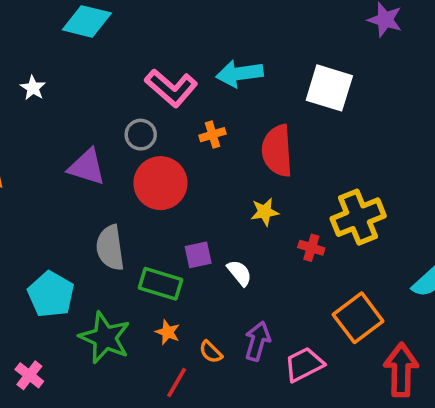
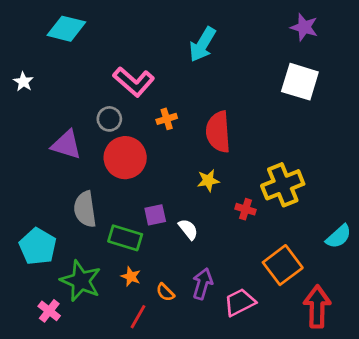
cyan arrow: (239, 74) -> (202, 44), moved, turned -51
white square: (329, 88) -> (300, 82), moved
pink cross: (29, 375) -> (49, 311), moved

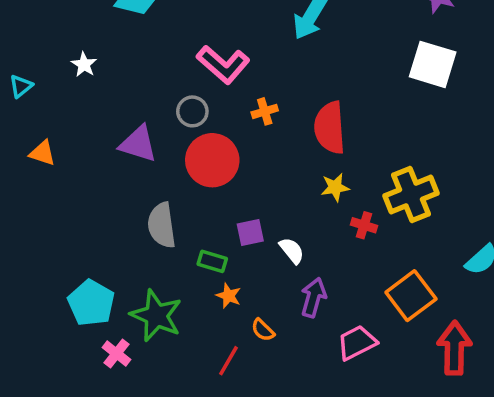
yellow star: (208, 181) -> (335, 187), moved
green rectangle: (125, 238) -> (212, 261), size x0.7
cyan pentagon: (38, 246) -> (91, 303), moved
orange star: (131, 277) -> (229, 296), moved
purple arrow: (202, 284) -> (313, 297), moved

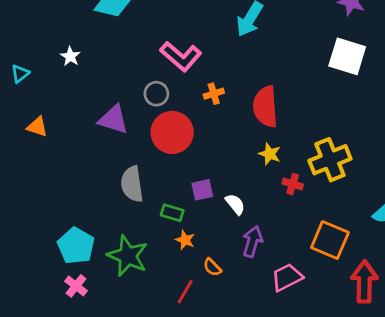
yellow star: (335, 187) -> (270, 154), turned 30
orange square: (411, 296) -> (330, 240), turned -30
pink cross: (117, 353) -> (76, 286), moved

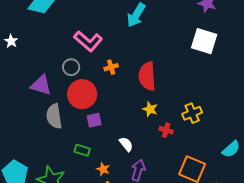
yellow cross: (330, 160) -> (192, 113), size x0.7
gray semicircle: (132, 184) -> (54, 116), moved
purple square: (202, 190) -> (94, 120), moved
orange star: (185, 240) -> (103, 169), moved

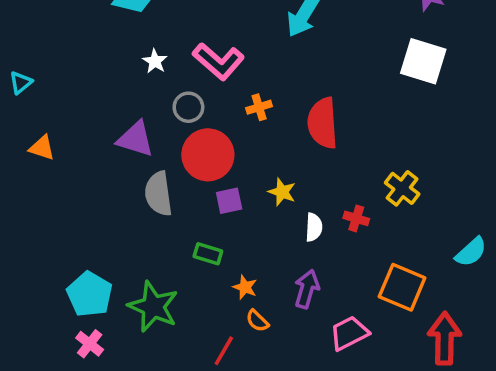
white star: (11, 41) -> (155, 61), moved
yellow star: (150, 109) -> (282, 192), moved
yellow cross: (192, 113) -> (402, 188), turned -30
white semicircle: (126, 144) -> (314, 227), moved, turned 42

